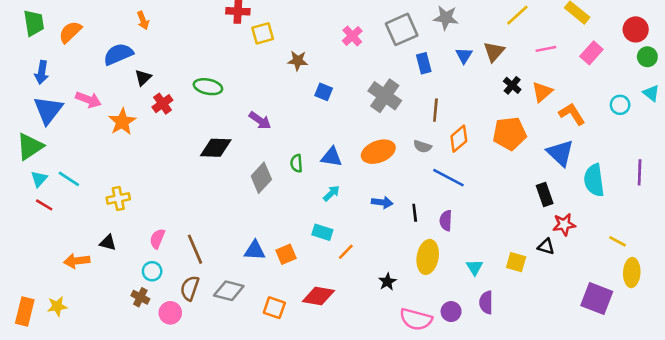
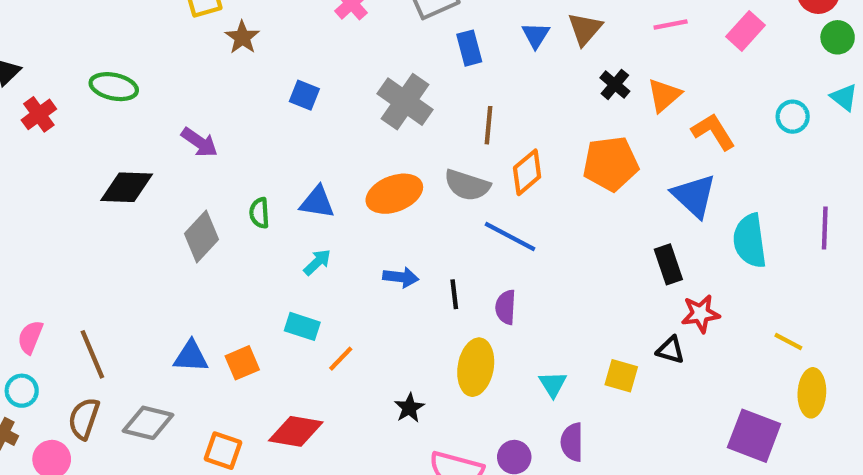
brown star: (298, 61) -> (242, 37), moved, turned 30
gray semicircle: (422, 146) -> (467, 185), size x1.5

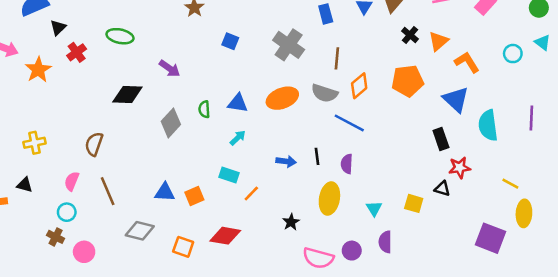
blue arrow: (401, 277) -> (286, 161), moved
brown semicircle: (84, 419) -> (94, 144), moved

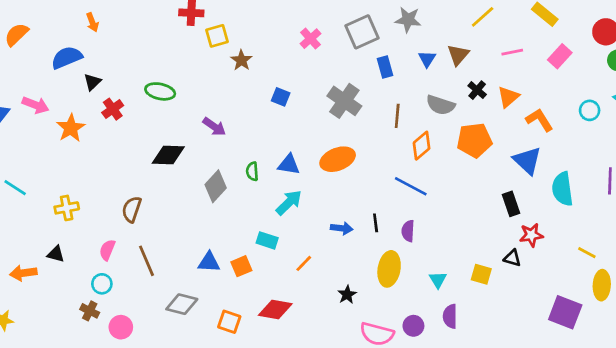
gray semicircle: (324, 93) -> (441, 105), moved
cyan arrow: (238, 138) -> (289, 203), size x1.5
cyan rectangle: (229, 175) -> (267, 240), moved

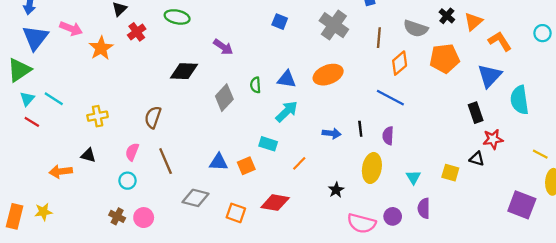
blue triangle: (527, 161) -> (489, 76), turned 30
brown cross: (90, 311) -> (117, 216), moved

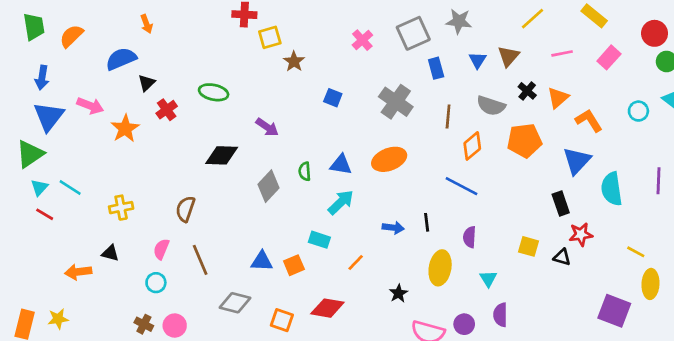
purple semicircle: (388, 136) -> (470, 237), moved
yellow square: (450, 173) -> (529, 246), moved

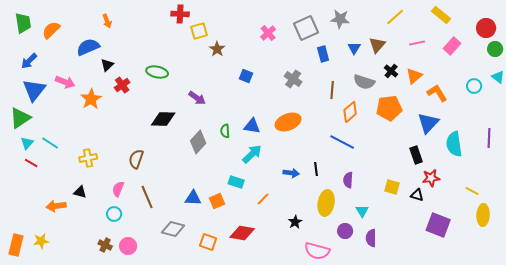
blue arrow: (42, 78) -> (29, 61), turned 36
gray cross: (396, 102) -> (293, 79), size x0.7
purple square: (614, 311) -> (438, 225), moved
purple circle: (464, 324) -> (345, 231), moved

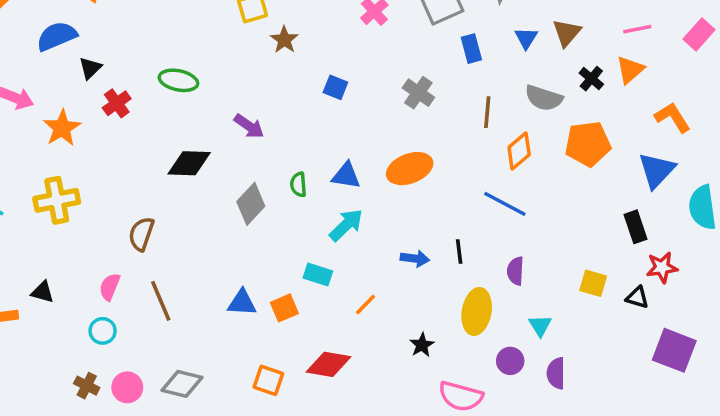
orange triangle: (414, 76) -> (630, 70), moved
yellow cross: (88, 158) -> (57, 200), moved, size x1.4
gray diamond: (173, 229) -> (182, 384), moved

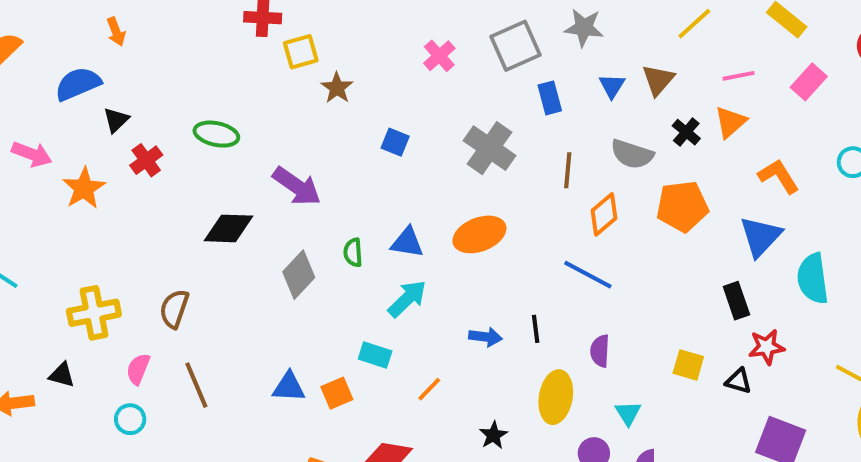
gray cross: (418, 93) -> (489, 148), size x1.4
purple arrow: (249, 126) -> (297, 186), size x1.4
yellow cross: (57, 200) -> (94, 313), moved

